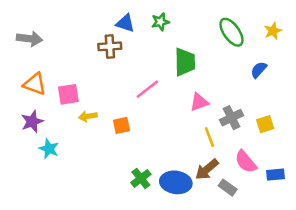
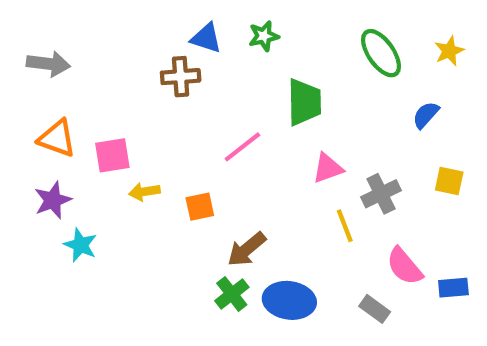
yellow square: (265, 124) -> (449, 181), moved, turned 30
brown arrow: (207, 169) -> (247, 249), moved

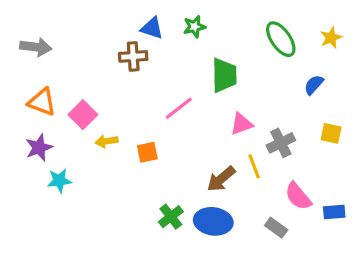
pink square: (112, 155) -> (83, 115), turned -36
cyan star: (80, 245) -> (59, 181), turned -30
brown arrow: (247, 249) -> (221, 179), moved

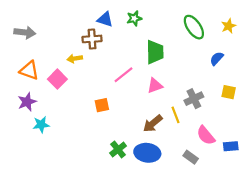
pink triangle: (242, 124) -> (155, 86), moved
yellow arrow: (106, 141) -> (75, 58), moved

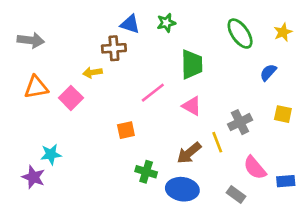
orange triangle: (29, 70) -> (36, 87), turned -30
pink triangle: (155, 86) -> (192, 106), turned 49
purple star: (27, 102) -> (33, 177), moved, turned -30
green cross: (118, 150) -> (146, 172), moved, turned -35

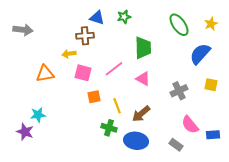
blue semicircle: (268, 72) -> (200, 54), size x1.6
orange triangle: (36, 87) -> (45, 74), moved
pink square: (71, 98) -> (83, 73), moved, turned -30
yellow line: (217, 142) -> (117, 106), moved

